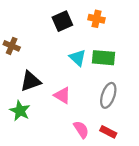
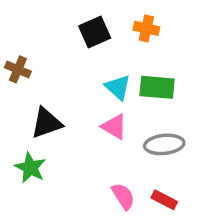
pink triangle: (62, 95) -> (114, 127), moved
gray ellipse: (108, 95) -> (164, 144), turned 65

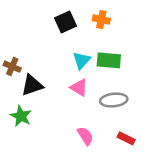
brown cross: (18, 69) -> (12, 67), moved
cyan triangle: (118, 87) -> (82, 60), turned 30
red rectangle: (164, 200) -> (126, 138), moved

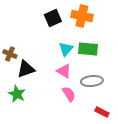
orange cross: (101, 20) -> (82, 16), size x1.5
pink semicircle: (85, 136) -> (69, 94), moved

